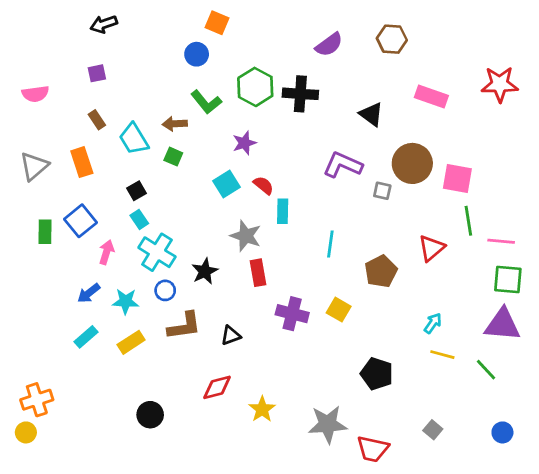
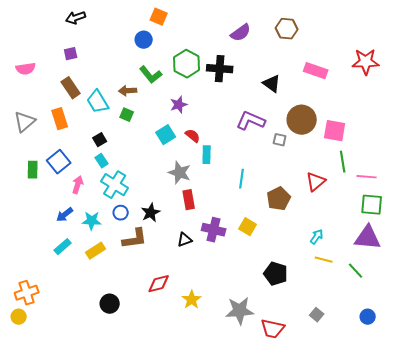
brown rectangle: (97, 120) -> (71, 88), size x1.5
black star: (205, 271) -> (151, 213), moved
black triangle: (231, 335) -> (185, 240), moved

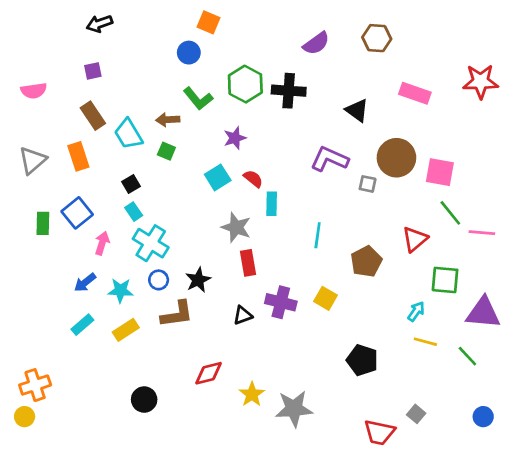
green line: (343, 162) -> (450, 213), turned -30
green square: (372, 205) -> (445, 280), moved
gray star: (240, 311) -> (294, 409), moved
red trapezoid: (273, 329) -> (379, 432), moved

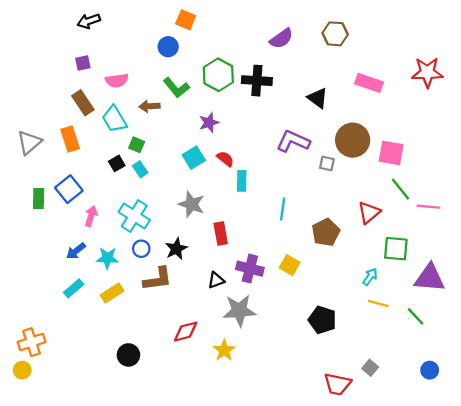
pink semicircle: (34, 91) -> (117, 81), moved
green square: (166, 151) -> (137, 145), moved
cyan rectangle: (134, 212) -> (140, 169), moved
gray star: (236, 227) -> (191, 204), moved
gray star: (294, 409) -> (239, 311), moved

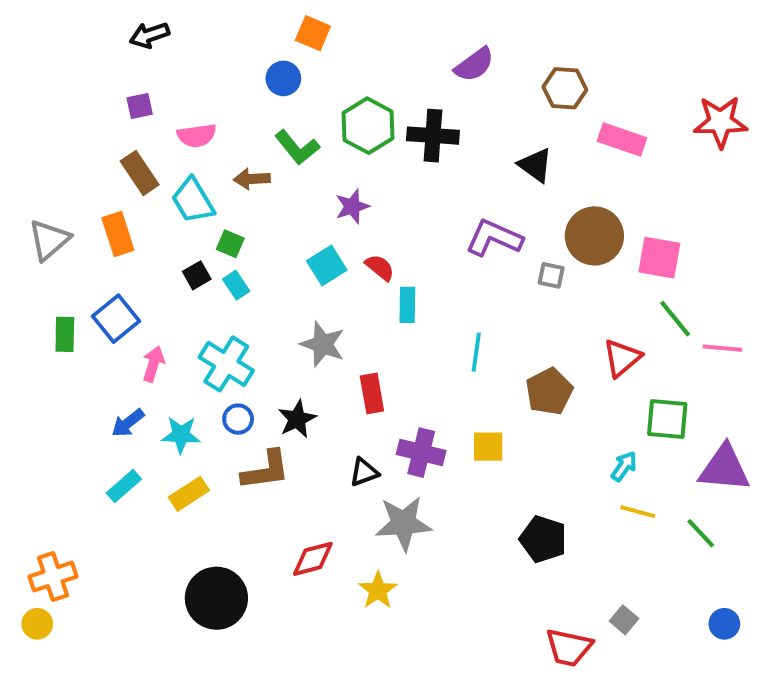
brown hexagon: (335, 34) -> (565, 88), moved
yellow square: (290, 265) -> (488, 447), turned -30
black circle: (128, 355) -> (216, 598), size x1.6

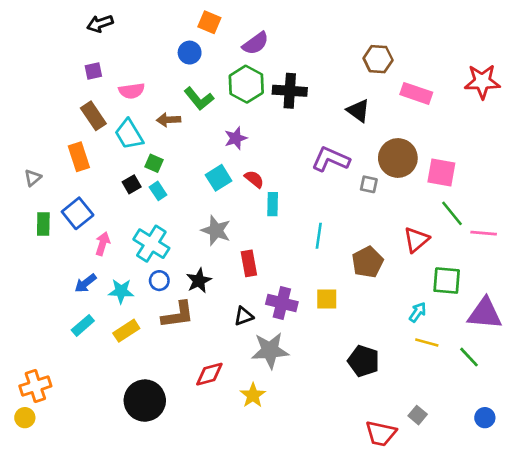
purple semicircle: (474, 65) -> (256, 43), moved
gray triangle: (49, 240) -> (33, 178), moved, size x0.6

